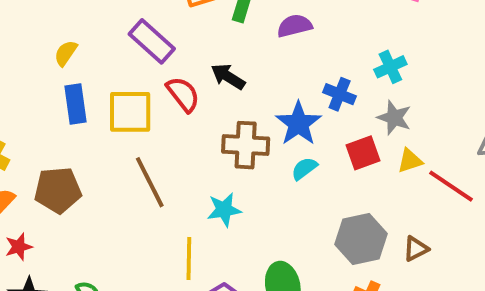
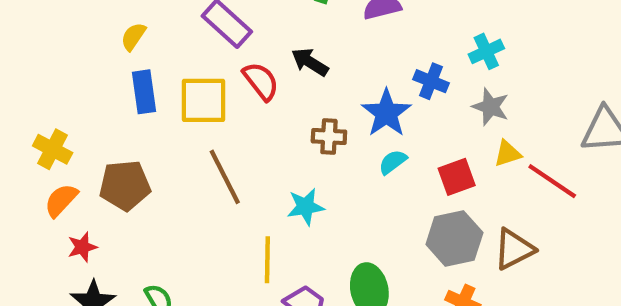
brown cross: (246, 145) -> (329, 136), size x0.7
red square: (363, 153) -> (457, 177), moved
brown triangle: (416, 249) -> (514, 249), size x1.5

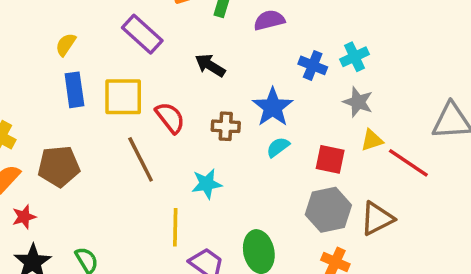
red semicircle: (261, 81) -> (170, 118), moved
blue cross: (431, 81) -> (313, 65), moved
red square: (457, 177) -> (330, 159), turned 32

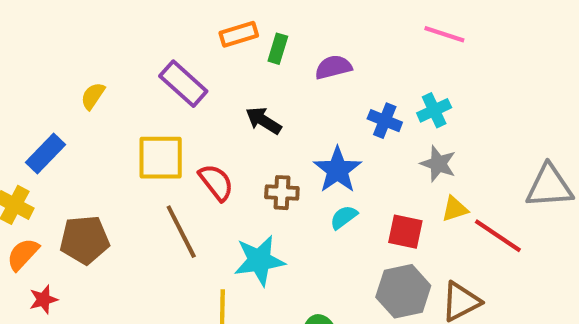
blue rectangle: (74, 90) -> (45, 154), moved, turned 52
cyan star: (207, 184) -> (259, 260), size x1.4

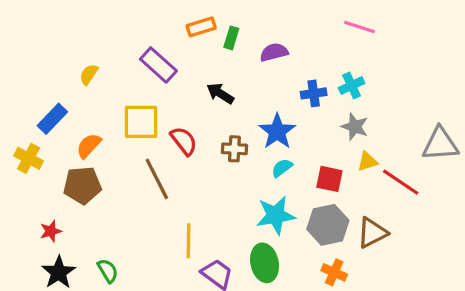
blue cross: (385, 121) -> (314, 93), turned -30
orange semicircle: (23, 254) -> (89, 146), moved
cyan star: (259, 260) -> (276, 215), moved

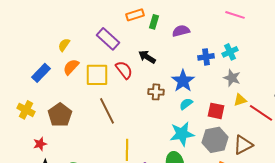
red semicircle: (184, 141) -> (124, 70), moved
orange semicircle: (89, 146) -> (71, 67), moved
yellow cross: (29, 158) -> (26, 110), moved
brown pentagon: (82, 185) -> (60, 115), turned -30

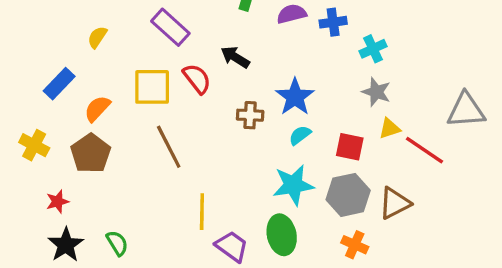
blue cross: (206, 57) -> (333, 22), moved
orange semicircle: (71, 67) -> (97, 109), moved

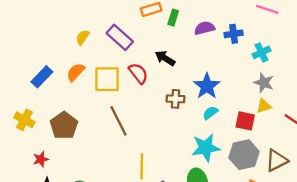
yellow semicircle: (97, 37) -> (83, 37), moved
orange semicircle: (97, 109) -> (76, 72), moved
yellow triangle: (390, 128) -> (264, 106), moved

